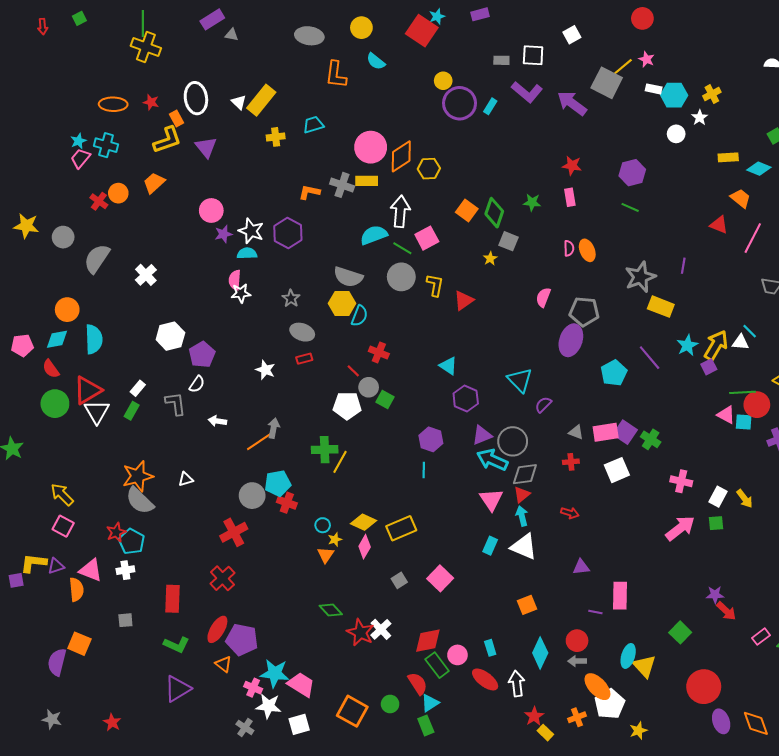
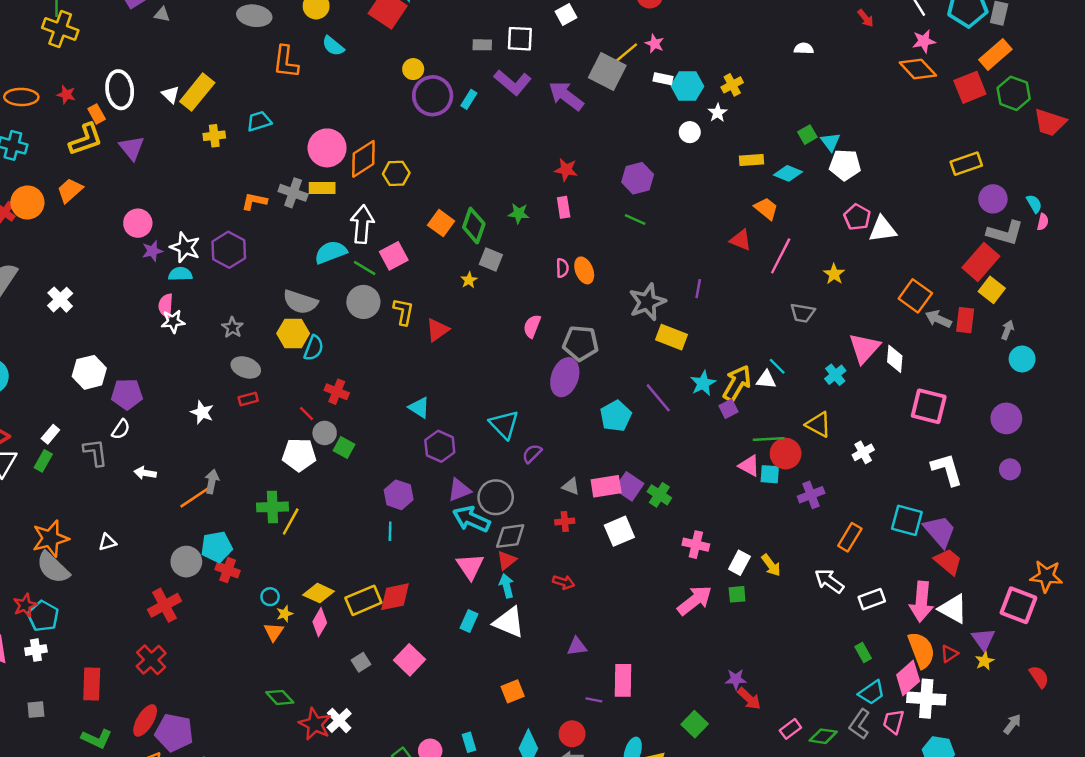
orange circle: (118, 193) -> (27, 202), size x1.4
purple pentagon: (202, 355) -> (127, 394), turned 30
red diamond: (428, 641) -> (395, 597), moved

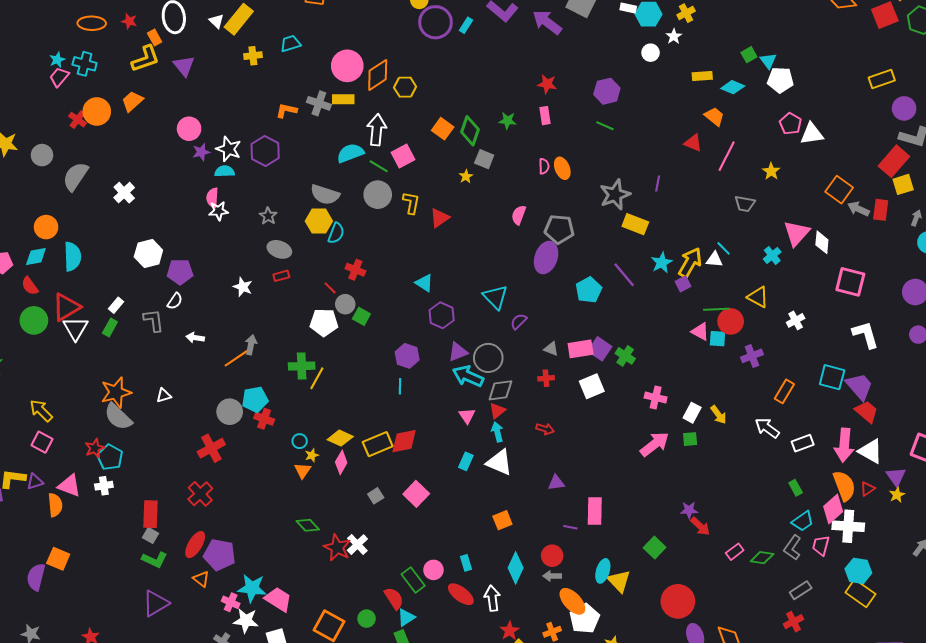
yellow square: (992, 290) -> (903, 184), turned 35
pink triangle: (470, 566) -> (467, 416), size x0.7
gray square: (36, 710) -> (151, 535), moved, turned 35

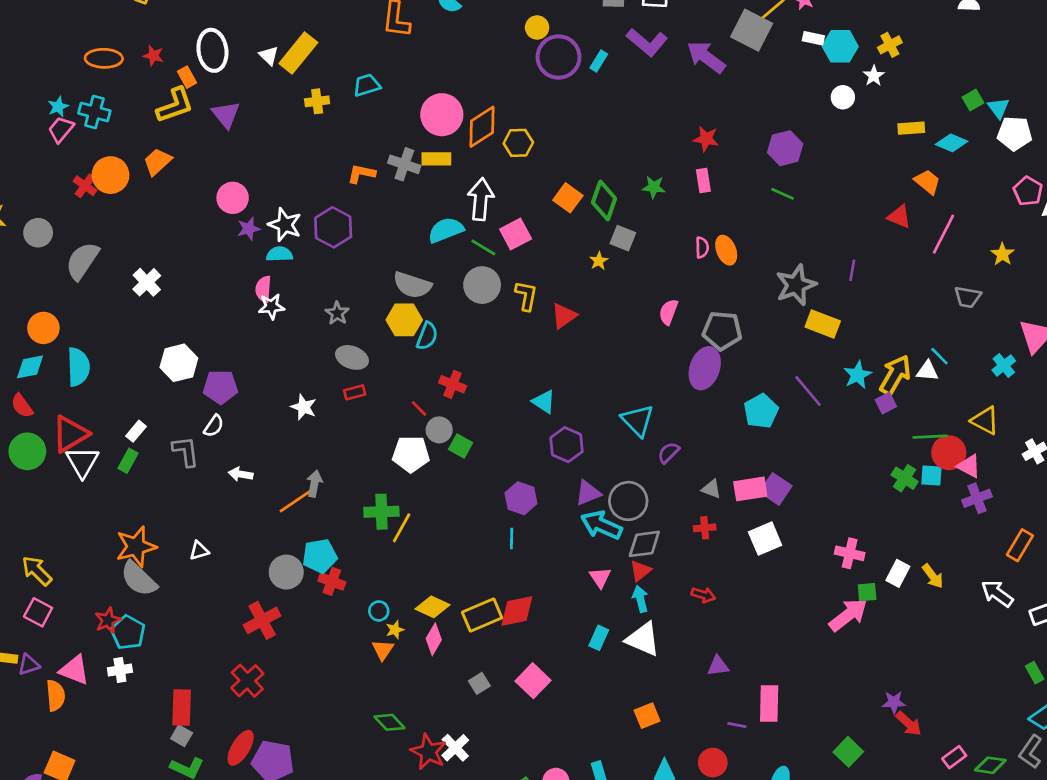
pink triangle: (700, 332) -> (969, 466), moved
green cross: (625, 356) -> (905, 478), moved
green square: (690, 439) -> (867, 592), moved

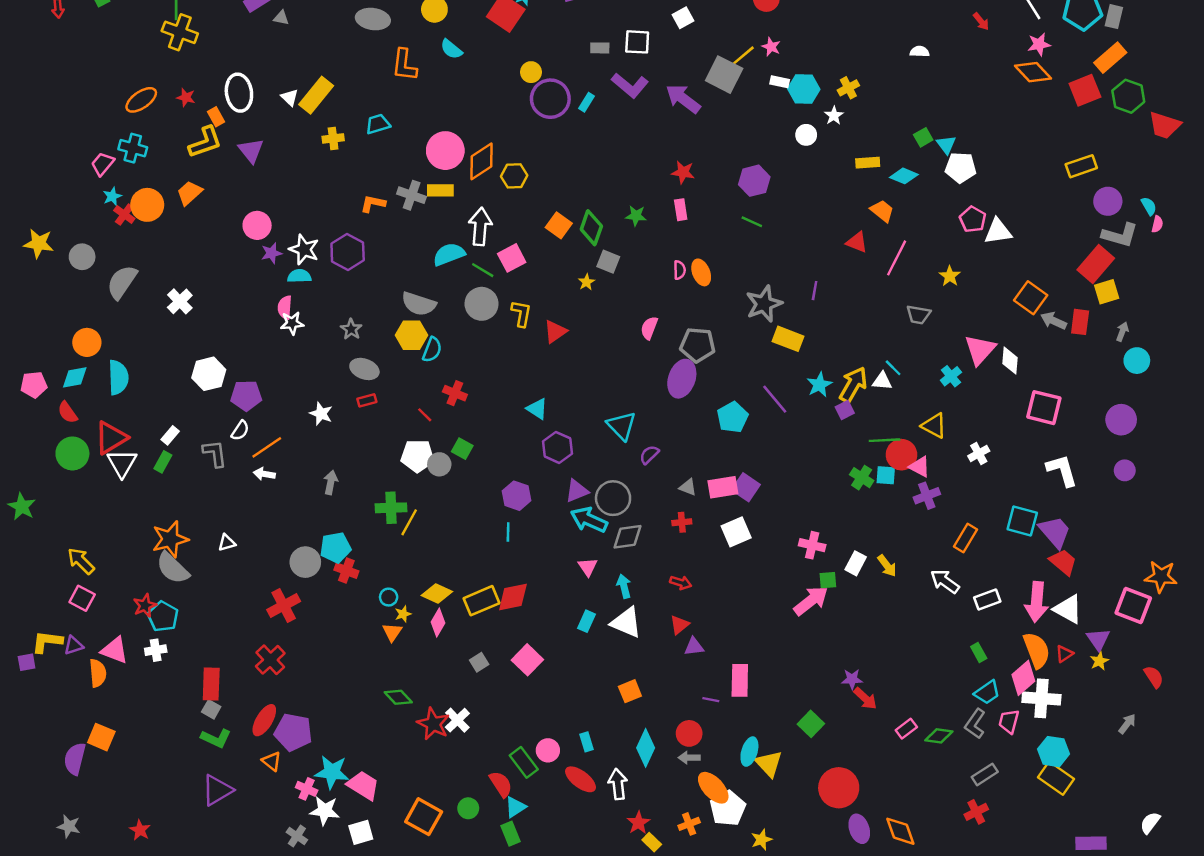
orange ellipse: (104, 58) -> (141, 100), turned -36
cyan star: (58, 107) -> (112, 196), moved
gray circle: (439, 430) -> (439, 464), moved
orange line: (296, 501) -> (267, 447), moved
red triangle: (640, 571) -> (679, 625), moved

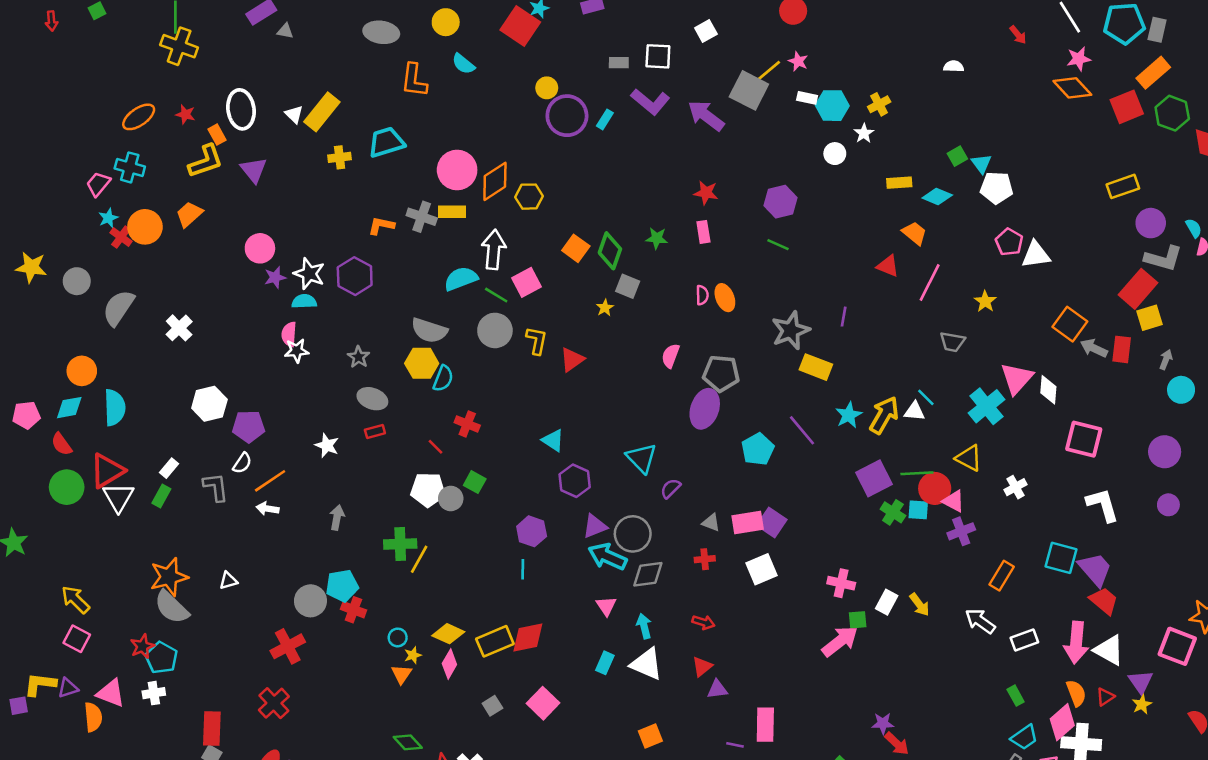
cyan trapezoid: (378, 124) -> (386, 142), size x1.4
cyan cross: (951, 376) -> (986, 406), size x1.6
purple square: (845, 410) -> (874, 478), moved, size x1.8
orange semicircle: (1037, 650) -> (1076, 693), size x0.7

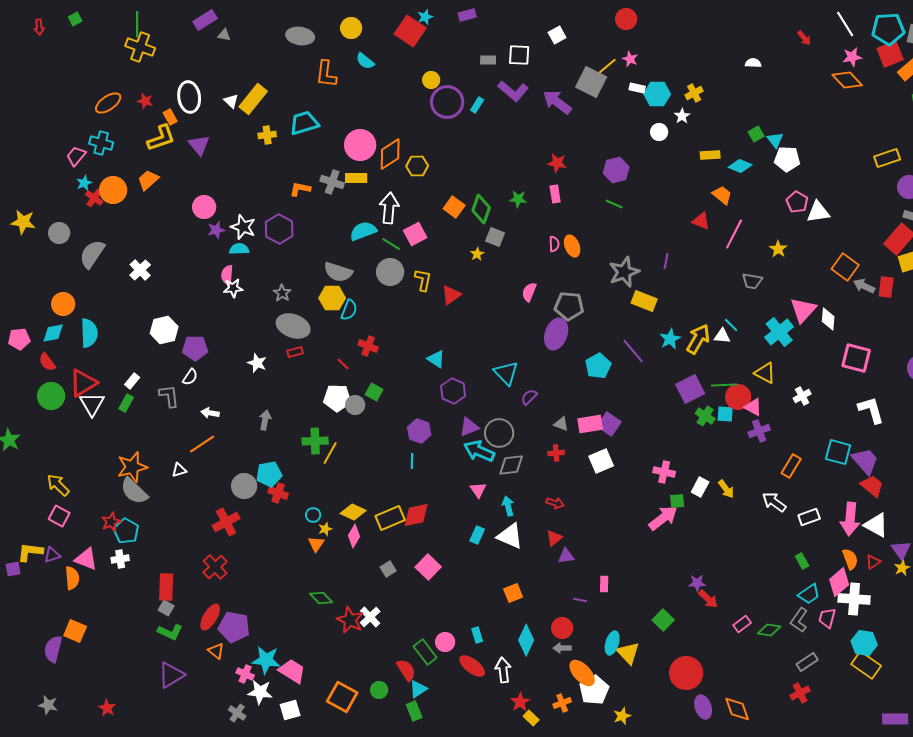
red square: (1127, 107) -> (890, 54), moved
gray ellipse: (372, 399) -> (293, 326), size x1.4
orange line: (270, 481) -> (202, 444), moved
pink rectangle: (765, 725) -> (604, 584), size x0.6

